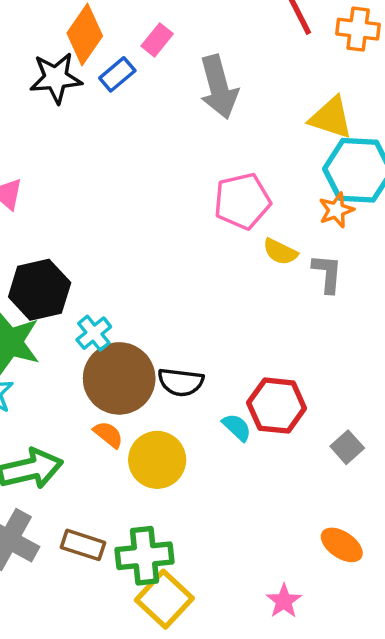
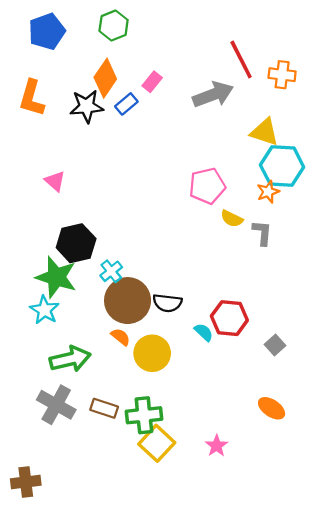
gray arrow: (219, 87) -> (213, 95), moved, turned -96
pink star: (284, 601) -> (217, 446), moved

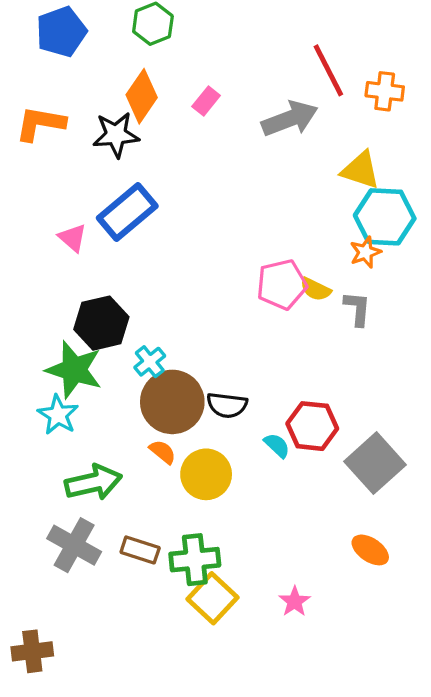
orange L-shape: (32, 98) -> (40, 124), turned 84
blue rectangle: (126, 104) -> (127, 212), moved, size x1.8
pink pentagon: (207, 186) -> (282, 284), moved
gray square: (275, 345) -> (375, 463), size x2.0

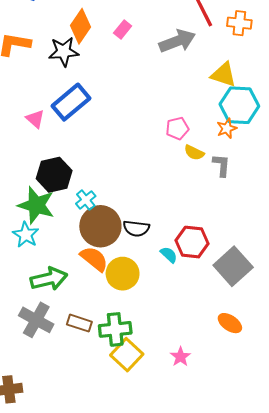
pink pentagon: (282, 284) -> (177, 128), moved, size x0.7
orange semicircle: (163, 452) -> (94, 259), size x1.6

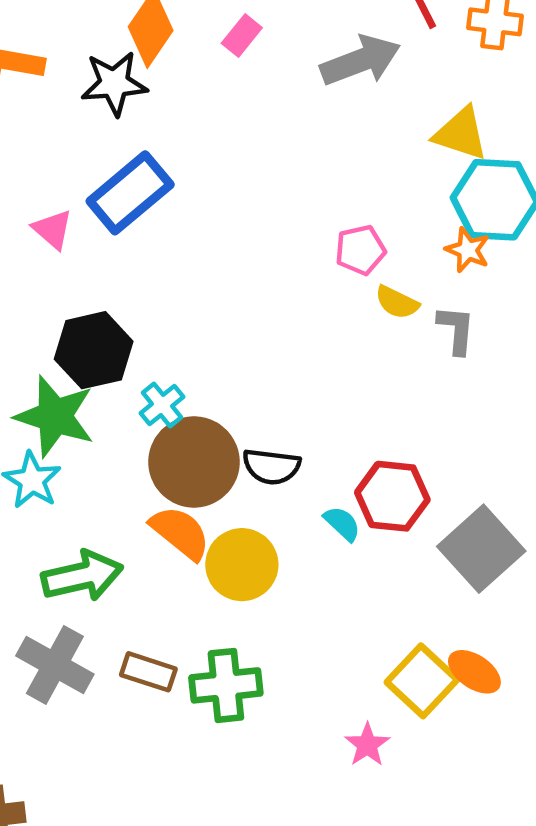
orange star: (227, 128) -> (468, 250), turned -30
yellow square: (127, 355) -> (422, 681), moved

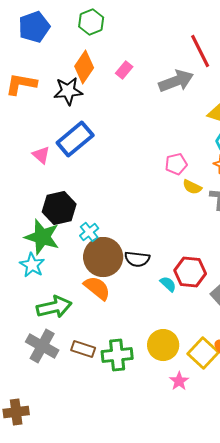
yellow circle: (242, 565) -> (163, 345), moved

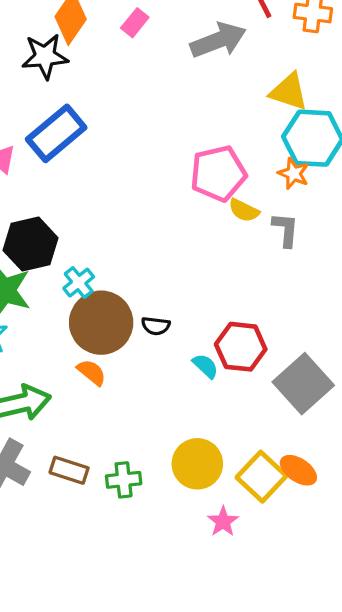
pink pentagon: (176, 164) -> (218, 173), size x1.6
black semicircle: (137, 259) -> (156, 326), size x0.7
orange semicircle: (97, 288) -> (91, 372), size x0.7
green cross: (117, 355) -> (124, 480), size x0.7

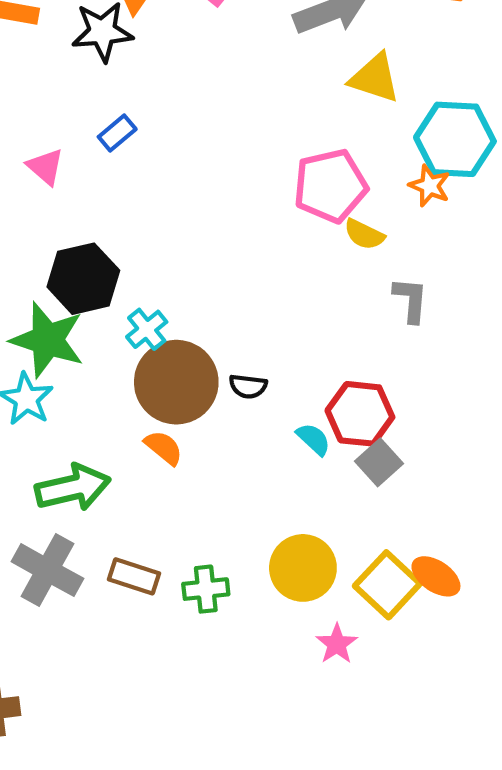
yellow triangle: (289, 92) -> (375, 78), moved
blue rectangle: (56, 133) -> (117, 133), size x0.5
gray L-shape: (286, 230) -> (411, 300), moved
gray square: (303, 384) -> (379, 462), moved, size x0.6

